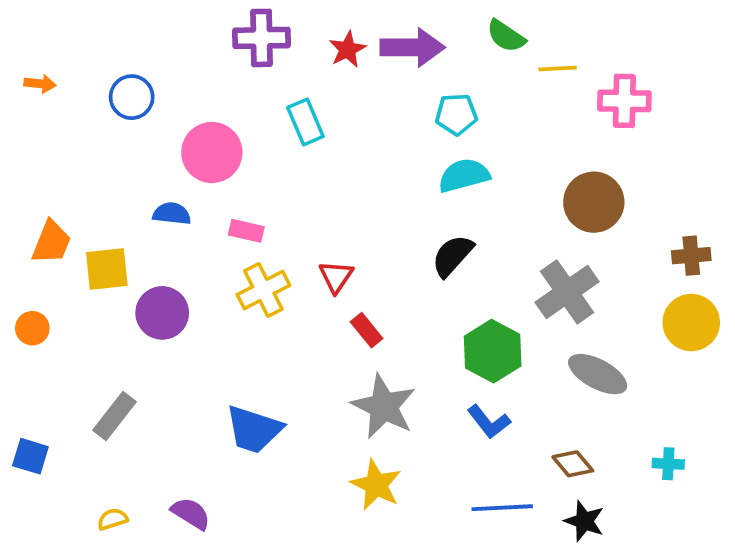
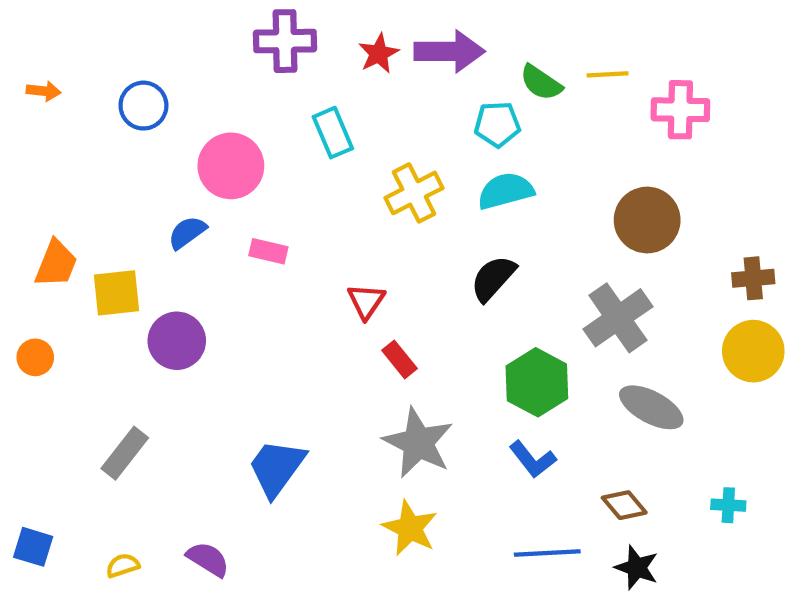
green semicircle: (506, 36) -> (541, 83), moved
blue semicircle: (172, 214) -> (187, 233), turned -42
yellow cross: (263, 290) -> (414, 193), moved
blue trapezoid: (254, 429) -> (277, 468), turned 108
blue square: (30, 456) -> (33, 547), moved

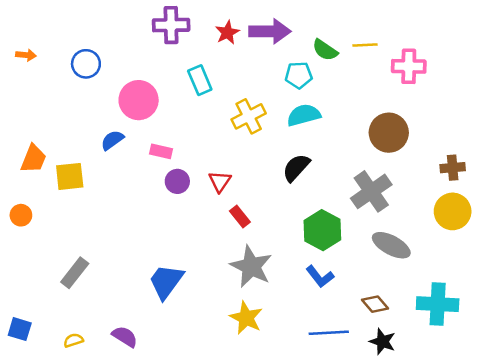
purple circle: (177, 341) -> (177, 181), moved, size x0.7
cyan cross: (728, 505) -> (438, 304), size x2.0

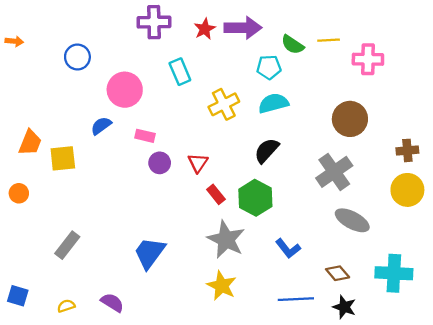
orange arrow: (26, 55) -> (14, 41), moved
green hexagon: (322, 230) -> (255, 198), moved

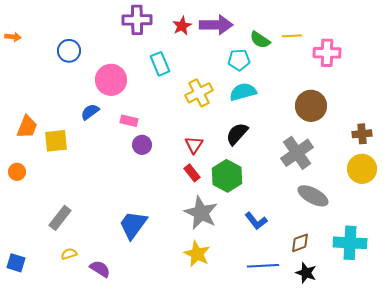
red triangle: (198, 163) -> (194, 145), moved
brown diamond: (338, 273) -> (300, 243), turned -70
yellow semicircle: (66, 306) -> (69, 254), moved

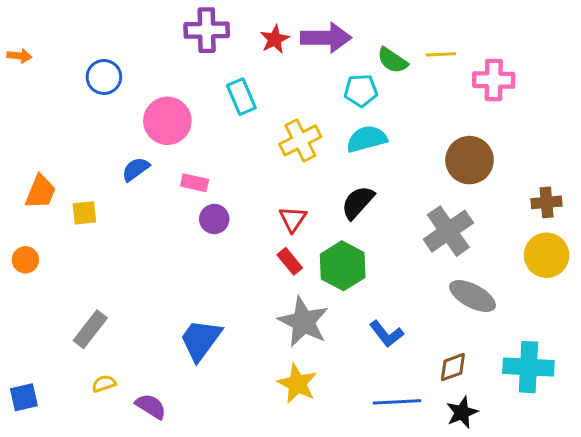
yellow square: (56, 141) -> (84, 213), size x0.7
blue square: (16, 263) -> (24, 397), turned -30
black star: (306, 273) -> (462, 412), turned 30

